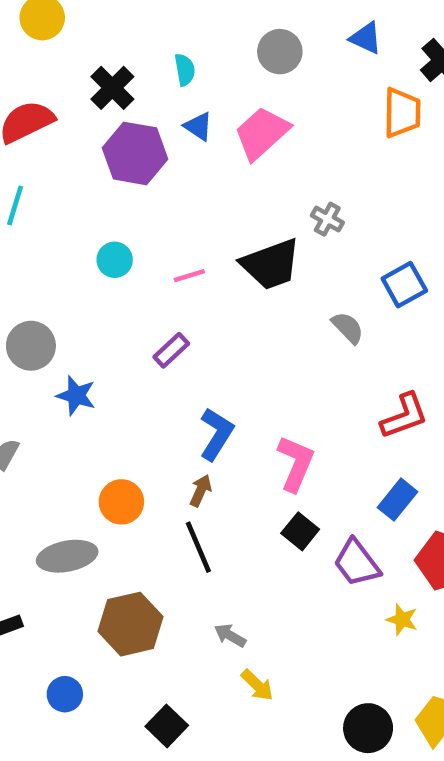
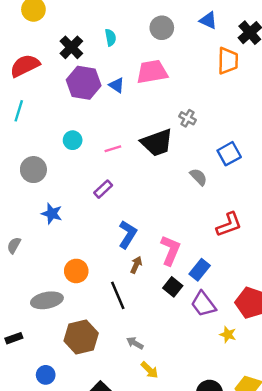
blue triangle: (198, 126) -> (117, 85), moved
pink trapezoid: (262, 133) -> (152, 72), turned 32
gray circle: (31, 346) -> (33, 170), moved
brown arrow: (201, 491) -> (136, 265), moved
blue rectangle: (397, 500) -> (200, 270), moved

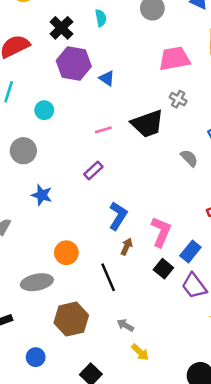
pink trapezoid: (152, 72) -> (174, 59), moved
blue triangle: (117, 85) -> (107, 78), moved
cyan circle: (73, 140) -> (44, 110), moved

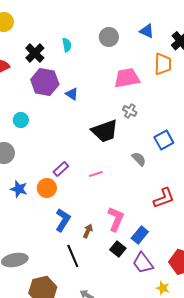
pink line: (103, 130) -> (96, 174), moved
blue L-shape: (118, 216) -> (63, 220), moved
orange circle: (66, 253) -> (47, 188), moved

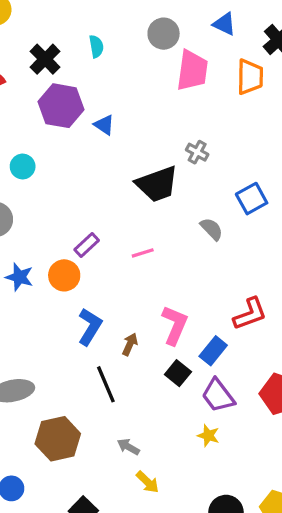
pink trapezoid: (127, 78) -> (192, 70), moved, turned 108
red L-shape: (164, 198) -> (250, 314), moved
yellow star: (163, 288) -> (208, 436), moved

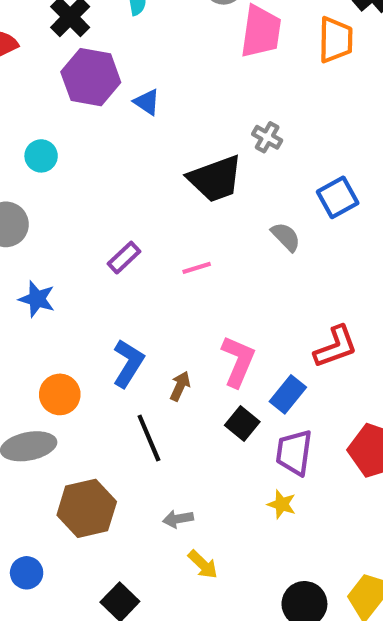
orange circle: (64, 275) -> (60, 394), moved
purple trapezoid: (218, 396) -> (294, 452), turned 45
gray arrow: (128, 447) -> (178, 519), turned -40

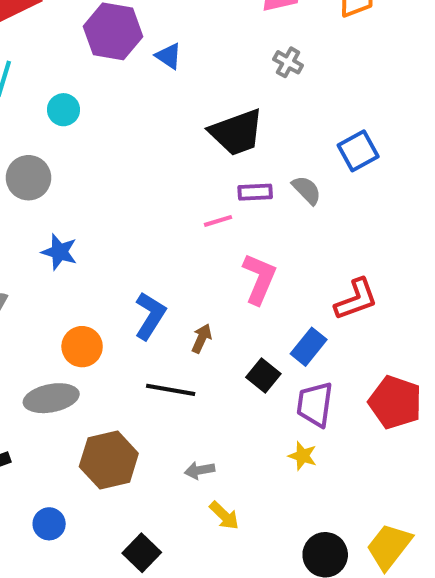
gray cross: (267, 137) -> (288, 62), moved
purple rectangle: (124, 258) -> (255, 192), moved, turned 40
pink L-shape: (238, 361) -> (259, 279), moved
black line: (149, 438) -> (171, 390), turned -57

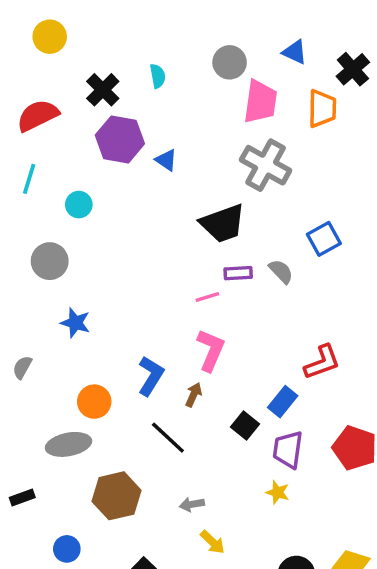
gray cross: (288, 62) -> (266, 165), size x2.0
pink L-shape: (259, 279) -> (211, 350), moved
black line: (171, 390) -> (168, 438), turned 33

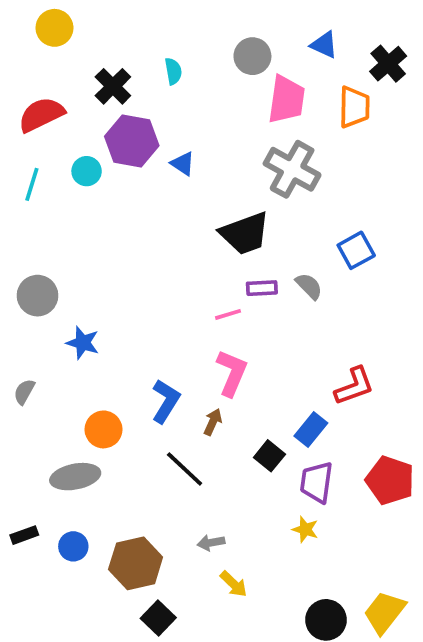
cyan circle: (79, 205) -> (87, 171), moved
gray circle: (50, 261) -> (38, 296), moved
brown hexagon: (116, 496) -> (136, 563), moved
blue circle: (67, 549) -> (73, 546), moved

